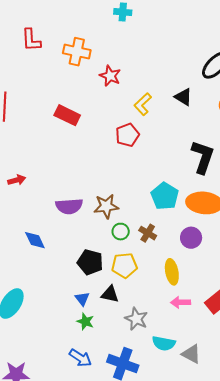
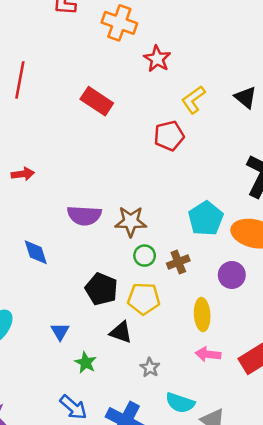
brown cross: (148, 233) -> (178, 262), turned 30
blue triangle: (82, 299) -> (60, 331), moved
gray star: (136, 319) -> (150, 368), size x0.7

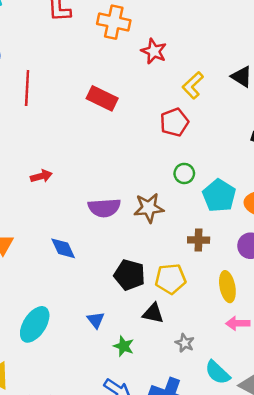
green circle: (145, 256) -> (184, 173), moved
brown cross: (178, 262) -> (199, 240), turned 30
cyan semicircle: (180, 403) -> (218, 373), turned 32

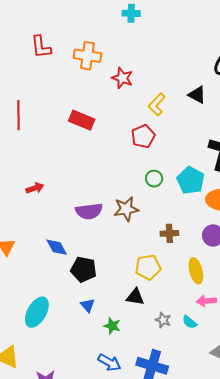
cyan pentagon: (219, 196) -> (191, 180), moved
black pentagon: (129, 275) -> (84, 269), moved
cyan semicircle: (218, 373) -> (190, 322), moved, size x0.7

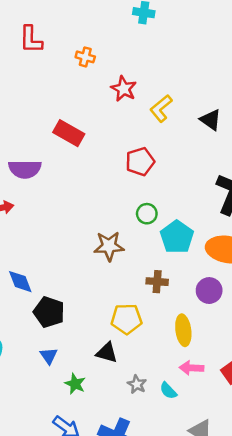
orange cross: (87, 56) -> (85, 57), size x0.6
yellow L-shape: (157, 104) -> (161, 108), moved
cyan pentagon: (191, 180) -> (177, 237), moved
purple semicircle: (89, 211) -> (25, 169), moved

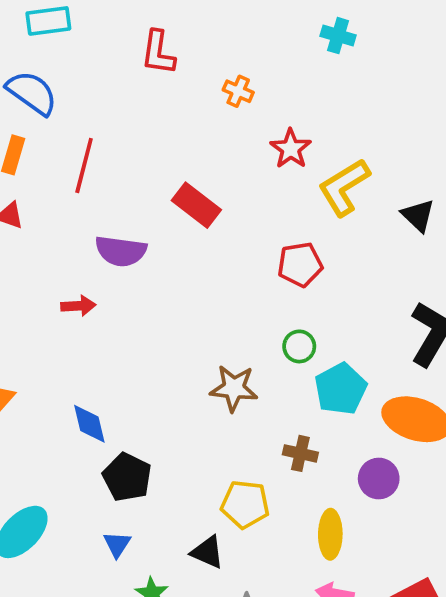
yellow L-shape: (161, 108) -> (344, 187), size x1.4

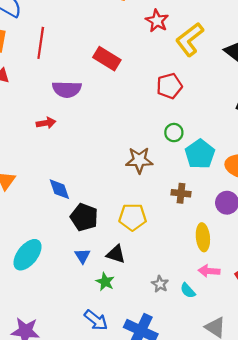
yellow pentagon: (245, 504) -> (133, 217), moved
black triangle: (207, 552) -> (116, 254), moved

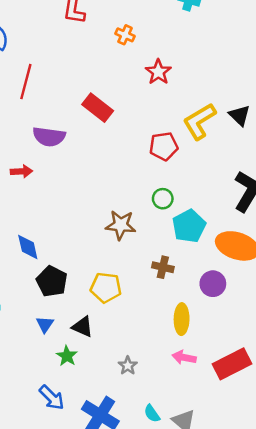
yellow L-shape: (190, 39) -> (199, 121), moved
cyan semicircle: (188, 291) -> (152, 414), moved

